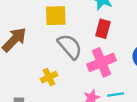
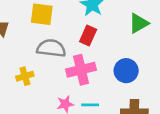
gray semicircle: (70, 46) -> (51, 48), turned -52

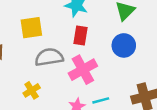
blue circle: (126, 71) -> (124, 45), moved

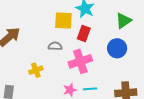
yellow square: (31, 28) -> (63, 21), moved
gray semicircle: (49, 57) -> (55, 46), size x0.6

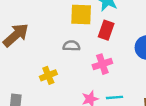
pink cross: (80, 61) -> (102, 64), size x0.7

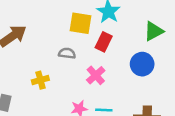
pink cross: (102, 64) -> (96, 75), turned -30

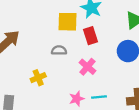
red rectangle: (104, 42) -> (91, 36), turned -36

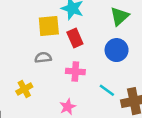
pink cross: (87, 67) -> (75, 72), turned -30
cyan line: (99, 97) -> (107, 90), moved, turned 48

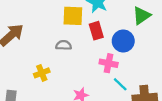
blue circle: (117, 50) -> (123, 41), moved
pink cross: (75, 72) -> (109, 63), moved

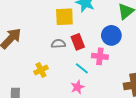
red rectangle: (96, 31) -> (78, 42), moved
cyan line: (120, 84) -> (82, 68), moved

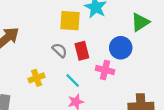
gray semicircle: (58, 44) -> (60, 50), turned 40
cyan line: (82, 68) -> (73, 80), moved

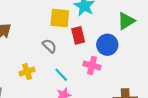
red rectangle: (82, 51) -> (78, 35), moved

